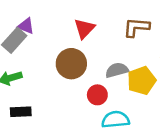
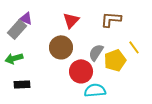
gray semicircle: (117, 70) -> (96, 52), turned -42
red circle: (97, 95) -> (81, 71), size x1.5

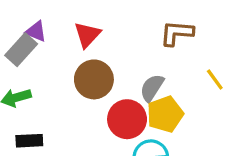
red triangle: (71, 20) -> (87, 35), moved
yellow pentagon: (115, 60) -> (165, 114), moved

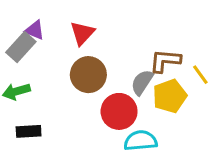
brown L-shape: (177, 33) -> (165, 61), moved
yellow pentagon: (165, 114) -> (170, 96), moved

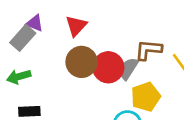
yellow pentagon: (170, 96) -> (146, 97), moved
red circle: (119, 111) -> (108, 67), moved

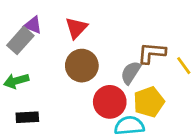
red circle: (108, 67) -> (110, 102), moved

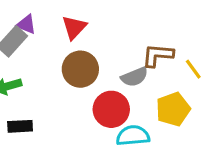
gray semicircle: (131, 73) -> (134, 77), turned -145
yellow pentagon: (149, 102) -> (173, 109), moved

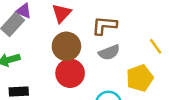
brown L-shape: (158, 55) -> (104, 26), moved
red circle: (111, 109) -> (70, 73), moved

